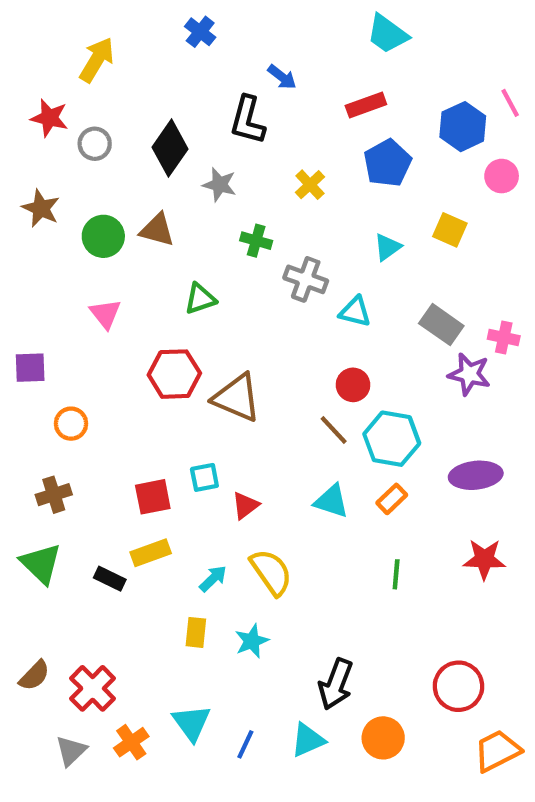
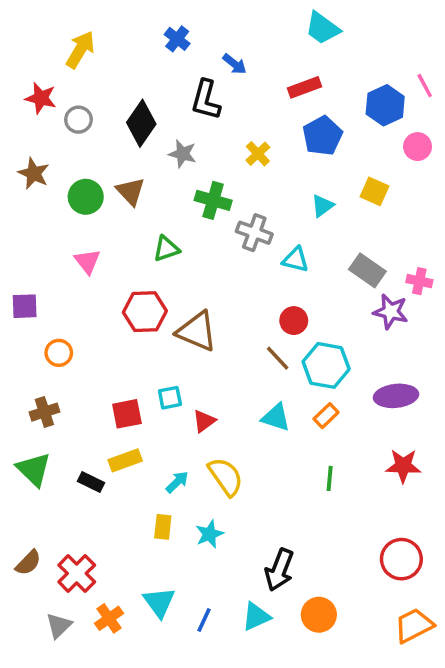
blue cross: (200, 32) -> (177, 39), moved
brown triangle: (157, 230) -> (131, 191), turned 32
green cross: (256, 241) -> (213, 200), size x1.4
red circle: (458, 686) -> (401, 559), moved

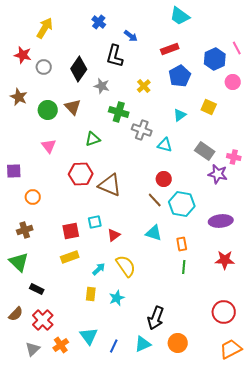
orange rectangle: (326, 416) -> (182, 244), moved, turned -56
black rectangle: (91, 482) -> (37, 289), moved

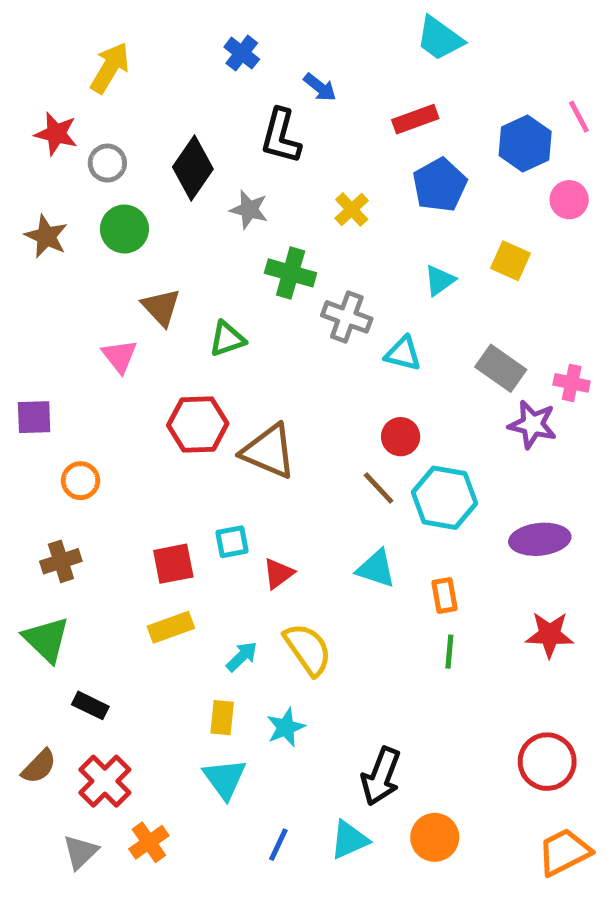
brown triangle: (73, 107) -> (161, 307), moved
green circle: (48, 110) -> (124, 229), moved
cyan triangle: (89, 336) -> (225, 779), moved

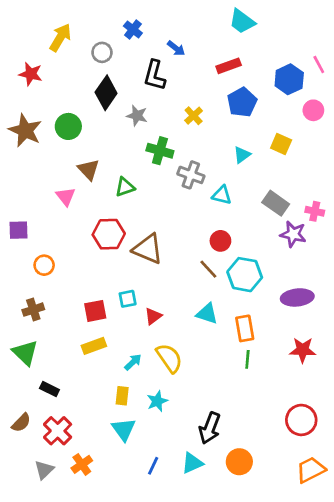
gray circle: (107, 163) -> (102, 52), moved
brown star: (46, 236) -> (25, 130), size x1.4
orange rectangle: (445, 595) -> (245, 328), size x1.4

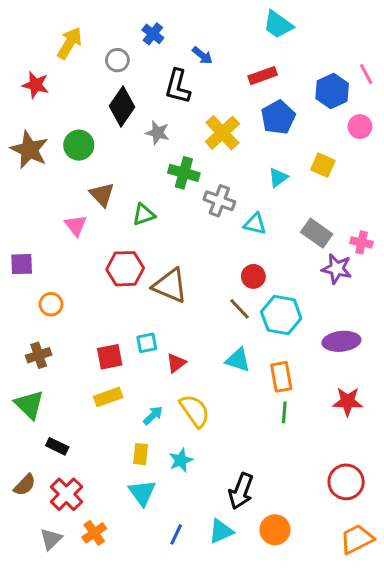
yellow cross: (194, 116) -> (222, 133), size x1.6

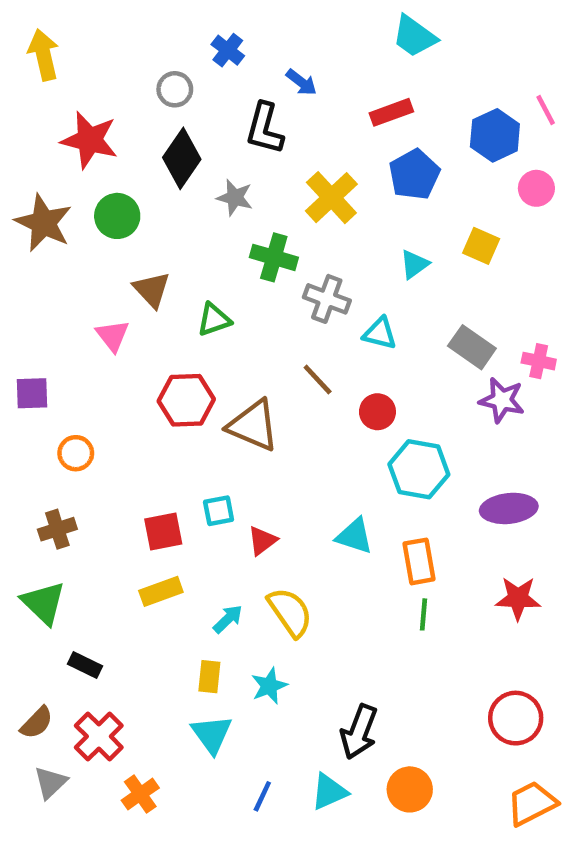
yellow arrow: (70, 43) -> (44, 55), moved, turned -44
red star: (36, 85) -> (90, 140), moved, size x1.4
brown line: (239, 309) -> (318, 379), moved
gray triangle: (51, 539) -> (50, 783), moved

